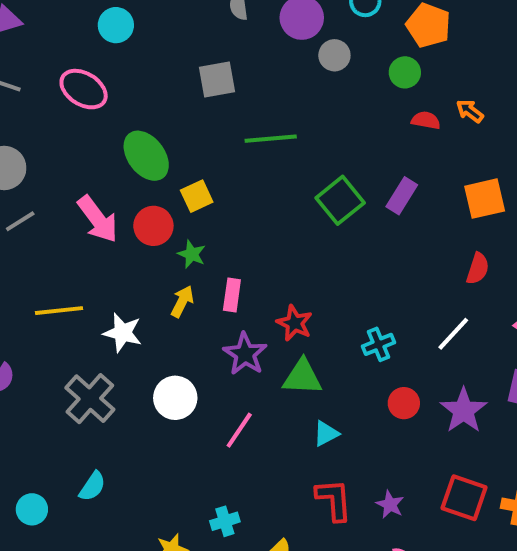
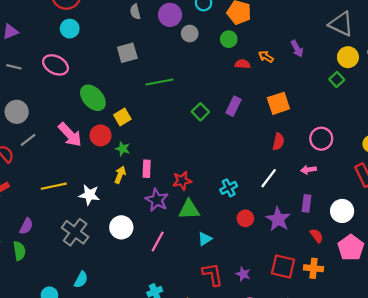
green square: (340, 200) -> (200, 112), size x0.7
red star: (295, 323) -> (182, 181), turned -30

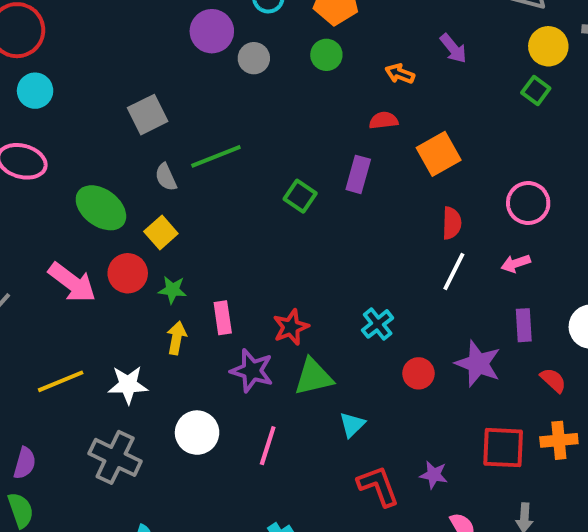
gray semicircle: (135, 12) -> (166, 177), moved
red semicircle: (243, 64) -> (384, 120), moved
white line: (269, 178) -> (454, 271), moved

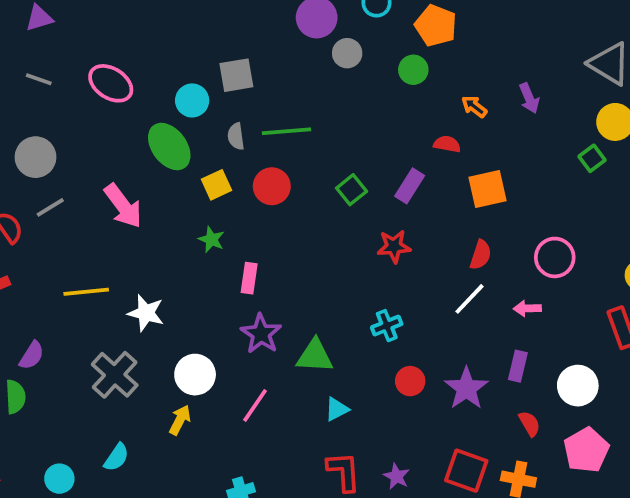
cyan circle: (35, 91) -> (192, 100), moved
red circle: (128, 273) -> (272, 186), moved
red star: (291, 327) -> (394, 246), moved
yellow arrow: (177, 338) -> (180, 420), moved

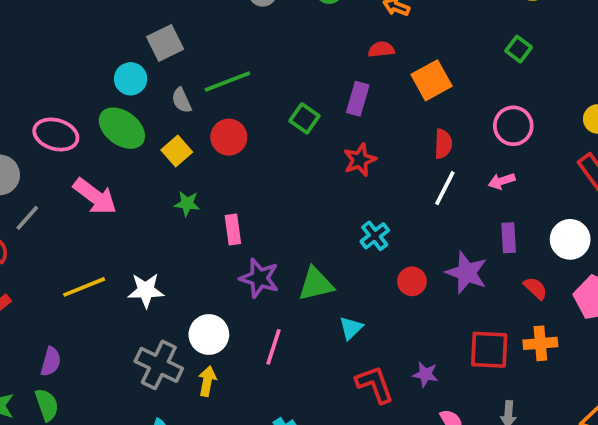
pink ellipse: (111, 83) -> (56, 135), moved
green square: (592, 158) -> (519, 49), moved
gray cross: (115, 375) -> (159, 365), moved

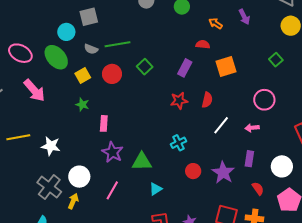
gray semicircle: (182, 100) -> (91, 49), turned -56
green square: (304, 118) -> (145, 67), moved
red semicircle: (443, 144) -> (207, 100), moved

